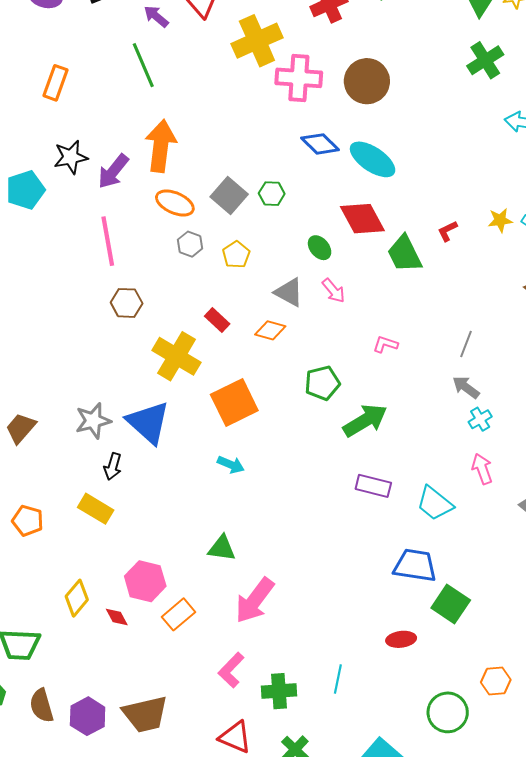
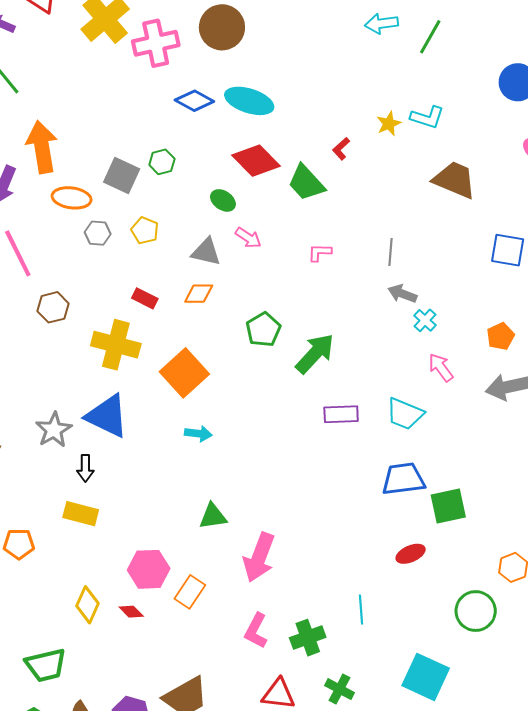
pink L-shape: (385, 344) -> (320, 253), moved
green square: (451, 604) -> (448, 506), turned -30

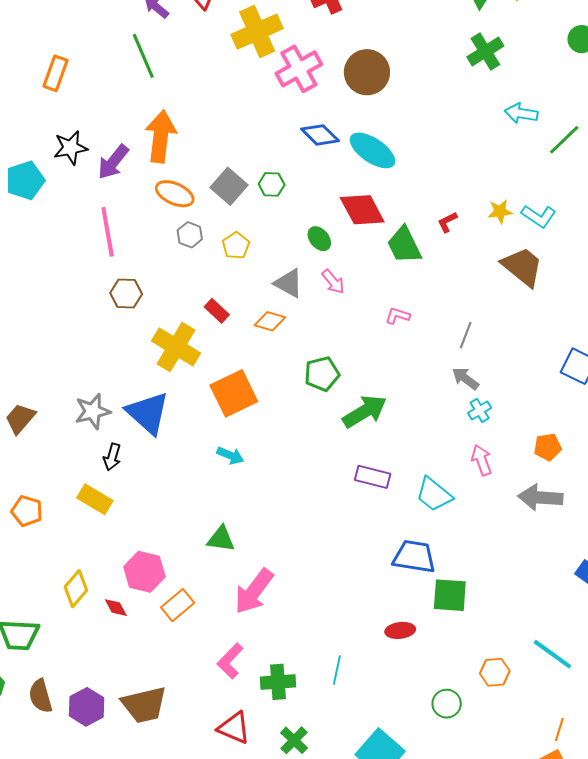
pink cross: (156, 43) -> (299, 69), turned -33
brown trapezoid: (455, 180) -> (522, 267), moved
green circle: (476, 611) -> (447, 704), size x0.7

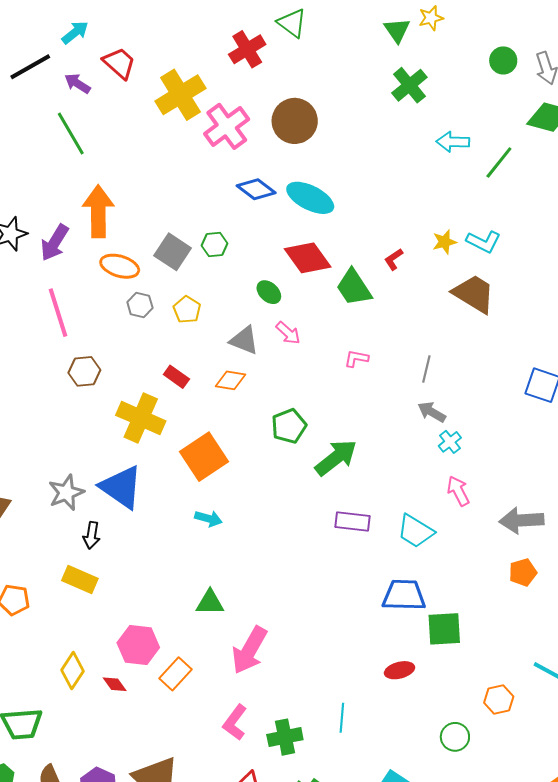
orange pentagon: (548, 447) -> (523, 572), moved

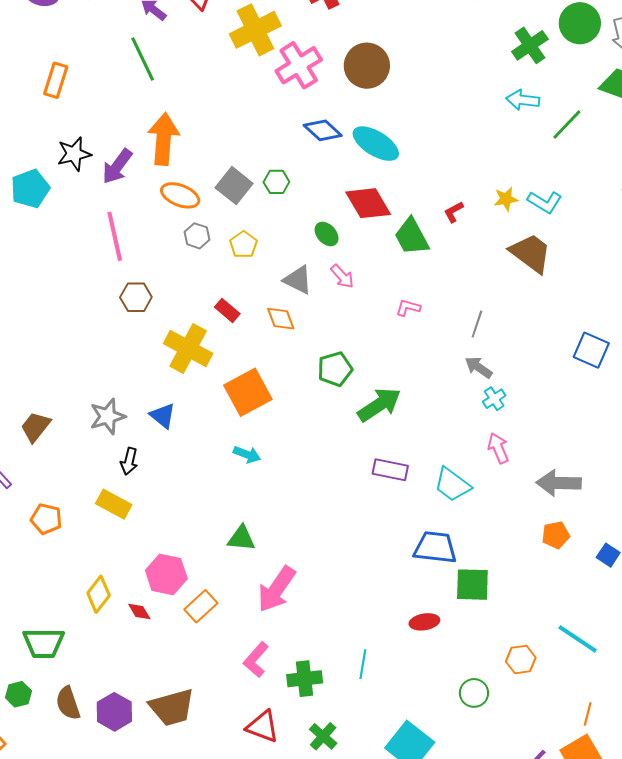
green circle: (503, 60) -> (580, 23), size x1.5
green cross: (409, 85) -> (530, 45), moved
orange diamond: (230, 380) -> (281, 319), turned 56
blue triangle: (121, 487) -> (163, 416), size x0.6

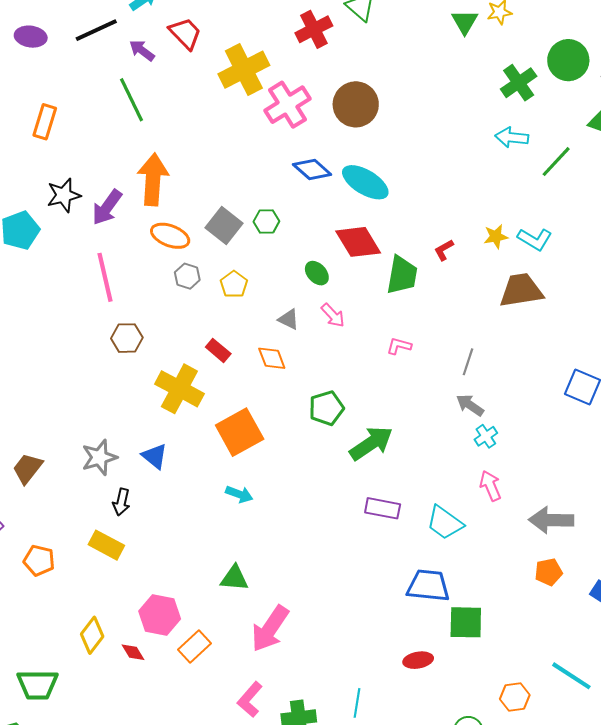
green trapezoid: (412, 237) -> (402, 275), turned -141
brown trapezoid: (531, 253) -> (521, 290), turned -45
gray triangle: (298, 280) -> (289, 319), size x0.7

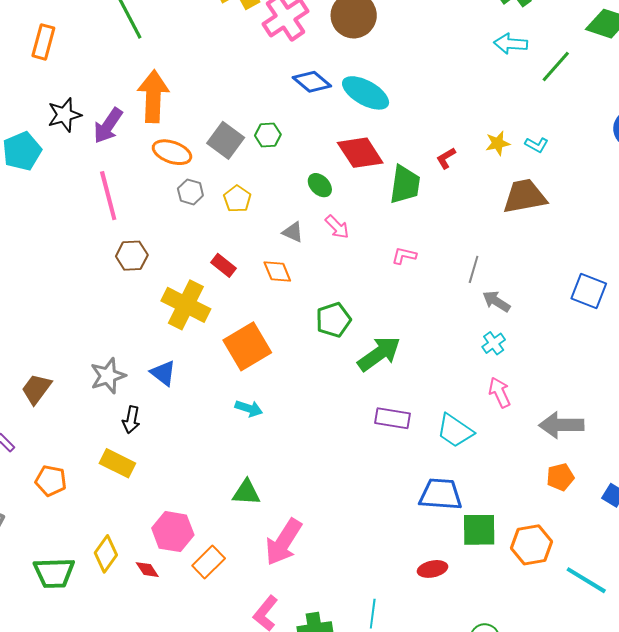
cyan L-shape: (535, 239) -> (537, 145), size x0.7
gray arrow: (470, 405) -> (496, 301), moved
green trapezoid: (37, 685) -> (54, 573), moved
orange hexagon: (515, 697) -> (532, 545), moved, size x1.4

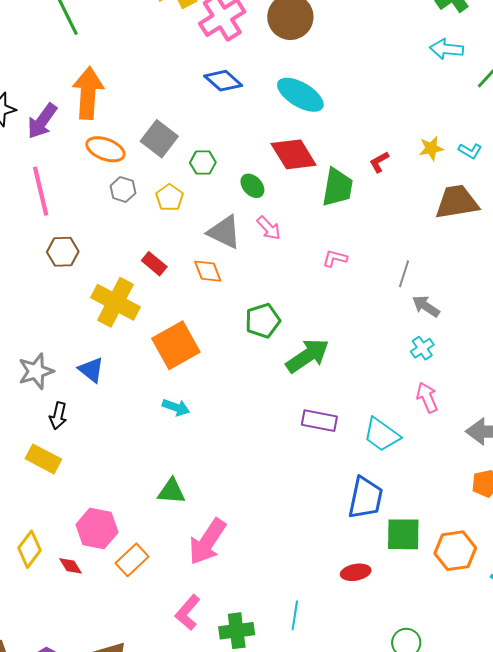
blue diamond: (312, 82) -> (223, 81), moved
green hexagon: (268, 135) -> (203, 163), moved
gray triangle: (293, 232) -> (224, 232), size x1.6
blue trapezoid: (441, 494) -> (366, 498), turned 96

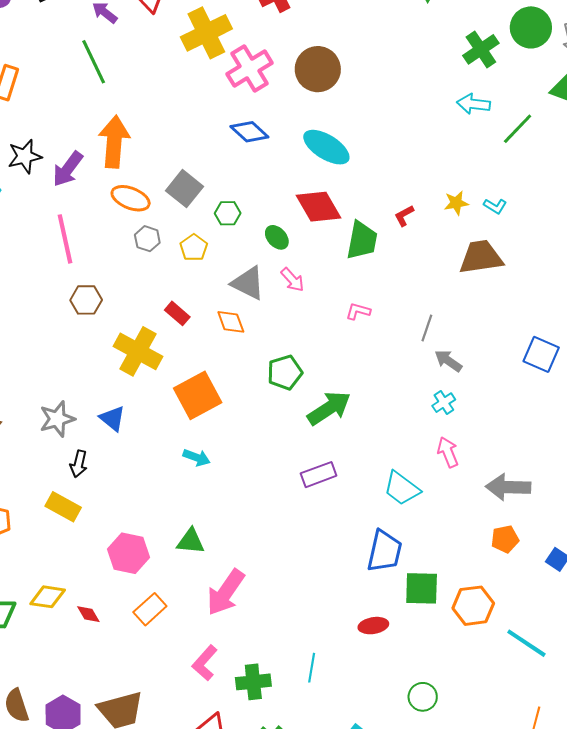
purple rectangle: (319, 421) -> (319, 475), moved, turned -32
pink hexagon: (97, 529) -> (128, 553), moved
yellow diamond: (29, 549) -> (48, 597), turned 60

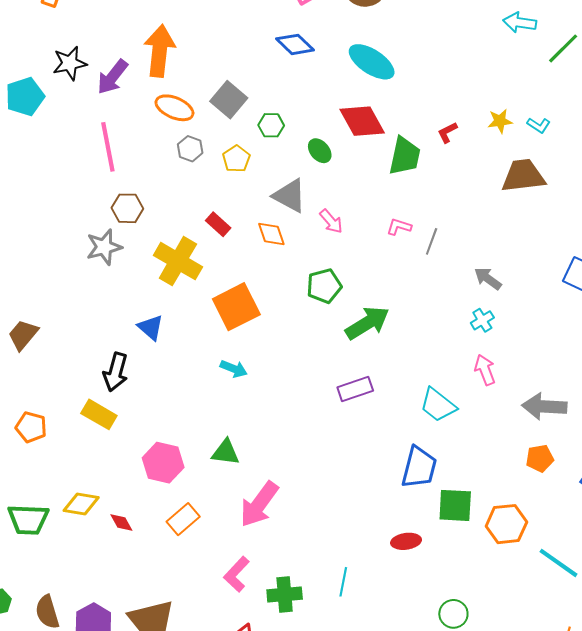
pink arrow: (292, 280) -> (331, 221), moved
gray line: (427, 328) -> (432, 241), moved
gray star: (57, 419) -> (104, 247), moved
black arrow: (79, 464) -> (116, 372), size x1.4

